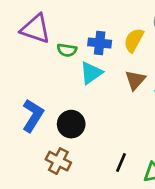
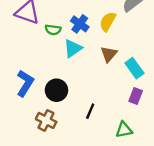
blue cross: (100, 43) -> (80, 24), turned 30
black line: (121, 162) -> (90, 111), moved

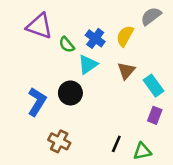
green semicircle: (53, 30) -> (67, 45), turned 42
black circle: (56, 90) -> (70, 93), moved
black line: (90, 111) -> (116, 144), moved

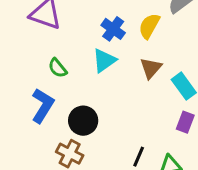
green semicircle: (67, 45) -> (58, 68), moved
black circle: (70, 93) -> (83, 121), moved

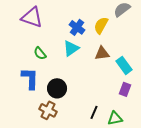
brown triangle: (151, 68) -> (102, 53), turned 42
blue L-shape: (43, 106) -> (30, 78), turned -30

